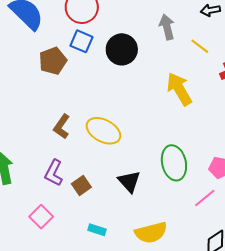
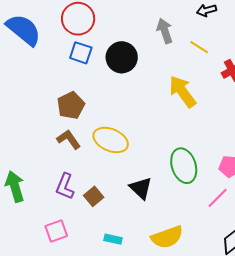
brown pentagon: (53, 61) -> (71, 105), moved
brown L-shape: (62, 127) -> (69, 139), turned 115
pink square: (41, 217) -> (56, 231), turned 30

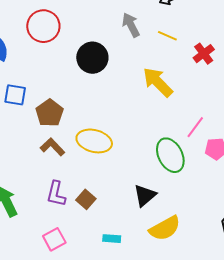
blue square: (81, 53) -> (15, 95), moved
black triangle: (141, 188) -> (145, 195), moved, turned 45
pink line: (218, 198) -> (195, 127), moved

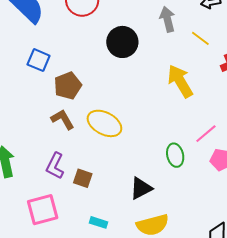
green ellipse: (170, 155) -> (175, 155), size x0.7
brown square: (86, 199) -> (83, 178), turned -36
pink square: (54, 239) -> (43, 210), size x1.4

